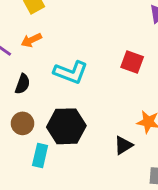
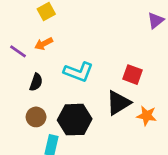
red square: (132, 62) -> (132, 75), moved
black triangle: (123, 145) -> (118, 103), moved, size x1.5

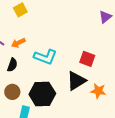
orange arrow: (44, 44) -> (18, 43), moved

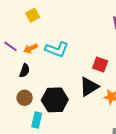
cyan L-shape: (45, 57) -> (57, 49), moved

